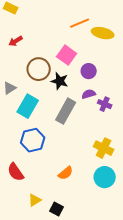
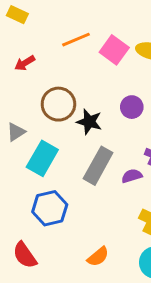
orange line: (80, 23) -> (76, 40), moved
pink square: (67, 55) -> (114, 50), moved
purple semicircle: (89, 94) -> (132, 176), moved

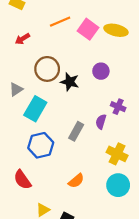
gray rectangle: (98, 166) -> (76, 131), moved, size x0.7
purple semicircle: (132, 176) -> (101, 122), turned -56

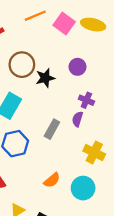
black star: (70, 82) -> (45, 78), turned -30
purple cross: (118, 107) -> (86, 100), moved
cyan circle: (118, 185) -> (83, 188), moved

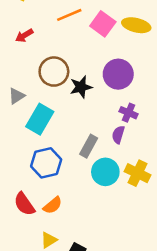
purple circle: (77, 67) -> (118, 74), size x1.5
orange semicircle: (52, 180) -> (53, 205), moved
cyan circle: (83, 188) -> (105, 172), moved

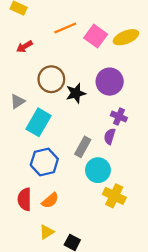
yellow ellipse: (136, 25) -> (126, 37), turned -35
yellow cross: (138, 173) -> (114, 196), moved
red semicircle: (24, 204) -> (24, 199), turned 35

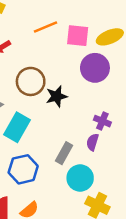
pink square: (96, 36) -> (78, 36), turned -30
purple circle: (110, 82) -> (95, 68), moved

